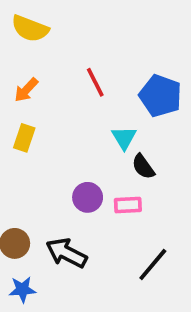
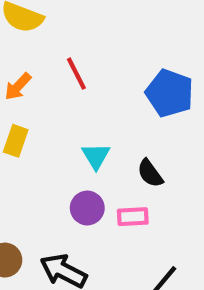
red line: (95, 82) -> (76, 74), moved
cyan triangle: (124, 138) -> (96, 156), moved

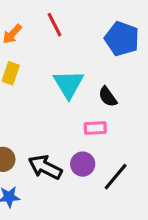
cyan triangle: (96, 156) -> (69, 84), size x1.5
purple circle: (87, 208) -> (83, 164), moved

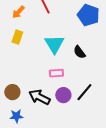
pink rectangle: (95, 128) -> (56, 73), moved
black line: (116, 177) -> (84, 92), moved

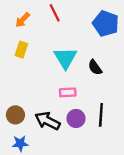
black line: (84, 92) -> (101, 115), turned -36

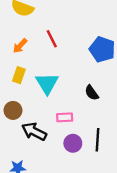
cyan triangle: (65, 58) -> (47, 83), moved
brown circle: (15, 115) -> (13, 110), moved
black arrow: (48, 121) -> (34, 132), moved

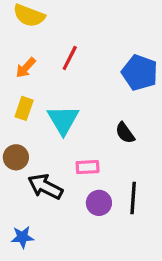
red line: (52, 39) -> (70, 58), turned 54

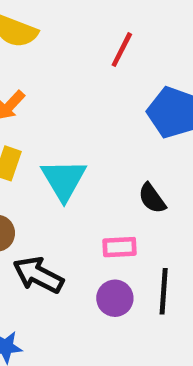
red line: (70, 58) -> (122, 50), moved
pink rectangle: (88, 167) -> (120, 247), moved

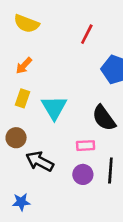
black semicircle: (152, 198) -> (104, 118), size x1.5

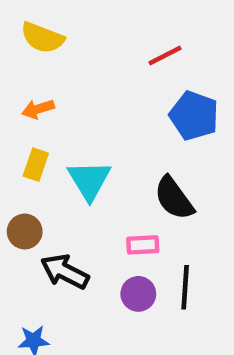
red line: (87, 34) -> (165, 56), moved, turned 36
orange arrow: (24, 66) -> (38, 109), turned 30

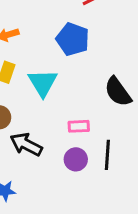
blue pentagon: (194, 116) -> (73, 39), moved
black semicircle: (174, 198) -> (118, 92), moved

